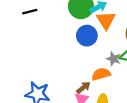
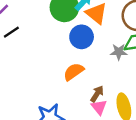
orange semicircle: (101, 74) -> (74, 72), moved

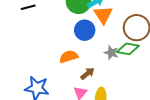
brown arrow: (97, 94) -> (87, 74), moved

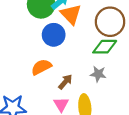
gray star: (111, 53) -> (98, 74), moved

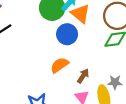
gray star: (98, 74) -> (115, 82), moved

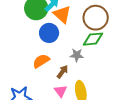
gray star: (115, 82) -> (77, 55), moved

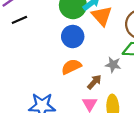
blue circle: (49, 33) -> (73, 36), moved

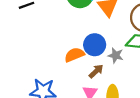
blue circle: (73, 36) -> (95, 45), moved

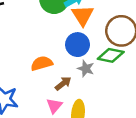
blue circle: (95, 45) -> (78, 45), moved

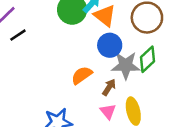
green diamond: (111, 55) -> (148, 59), moved, turned -35
gray star: (86, 69) -> (126, 65), size x1.6

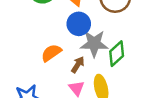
green diamond: (148, 59) -> (117, 54), moved

